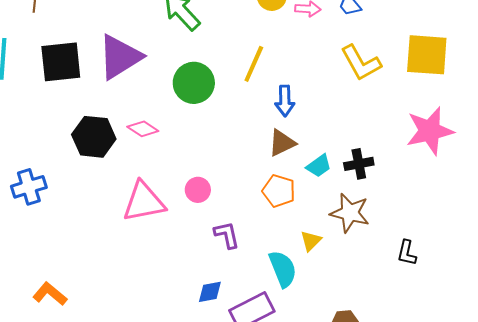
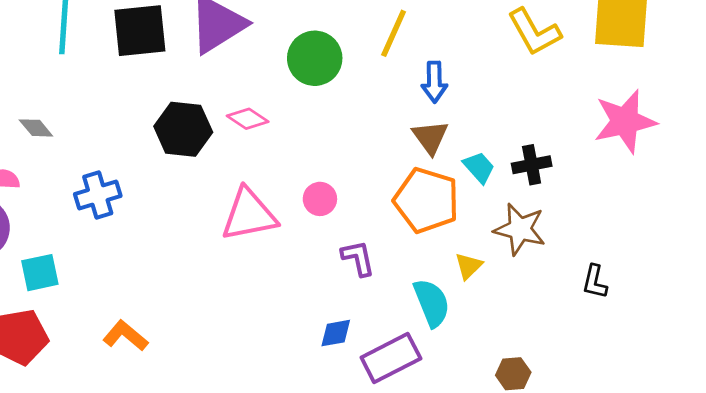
brown triangle: (282, 143) -> (430, 137), turned -40
cyan trapezoid: (319, 166) -> (479, 167), turned -96
orange pentagon: (279, 191) -> (426, 200), size x1.5

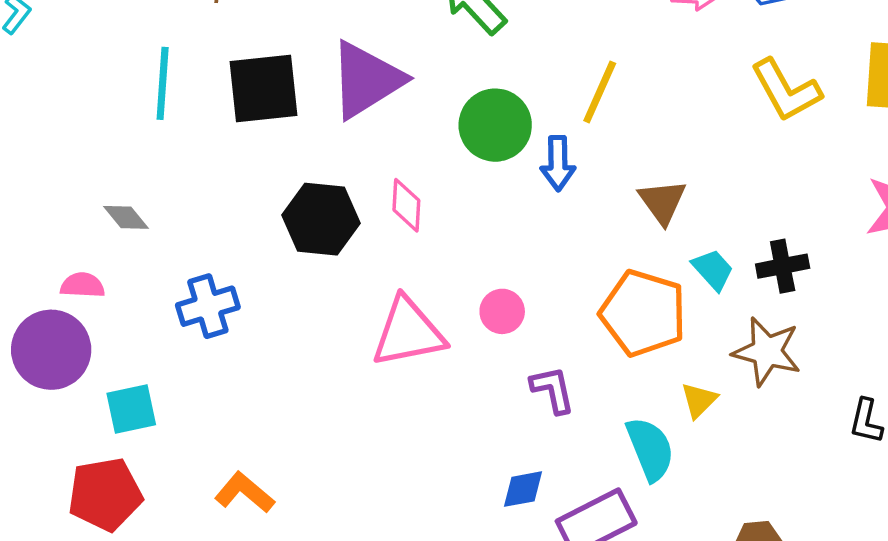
blue arrow: (434, 82) -> (558, 163), moved
pink diamond: (248, 119) -> (406, 205), turned 60
brown triangle: (430, 137) -> (662, 202), moved

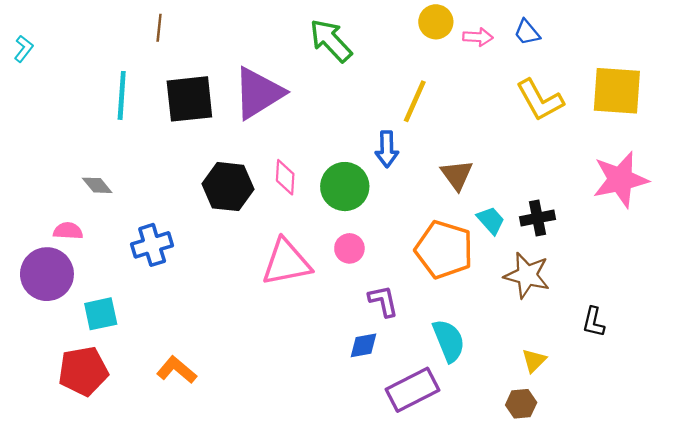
green circle: (495, 125) -> (345, 187), moved
yellow triangle: (699, 400) -> (534, 361), moved
blue diamond: (523, 489) -> (363, 345), moved

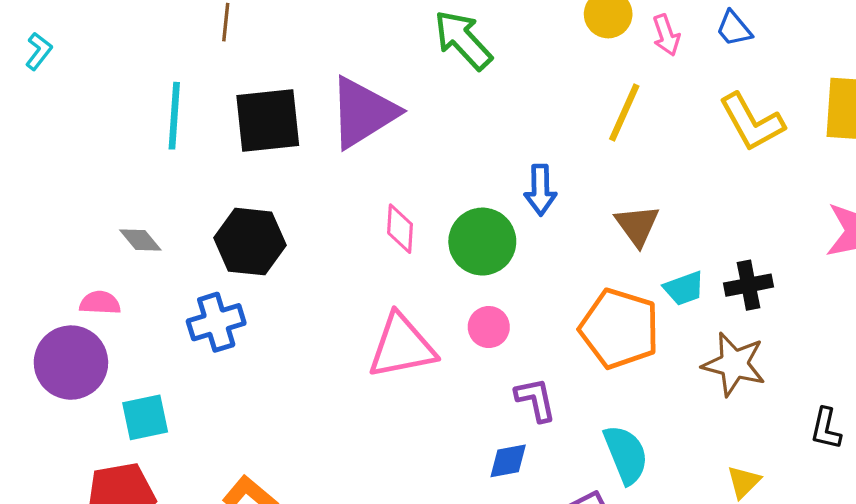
pink arrow: (478, 37) -> (666, 35), turned 68
yellow line: (415, 101) -> (624, 112), moved
black hexagon: (228, 187) -> (250, 242), moved
cyan trapezoid: (491, 220) -> (684, 288), turned 112

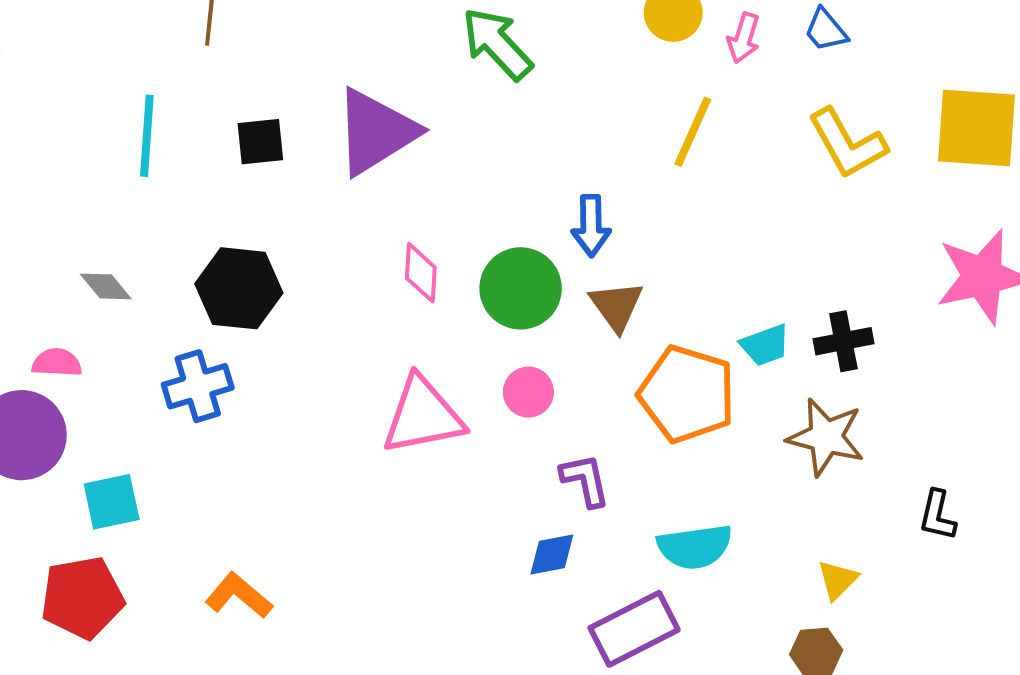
pink arrow: (666, 35) -> (744, 38), turned 36
black square: (268, 121) -> (260, 142), size x0.6
brown triangle: (637, 225) -> (616, 306), moved
cyan semicircle: (626, 454) -> (695, 547), turned 104

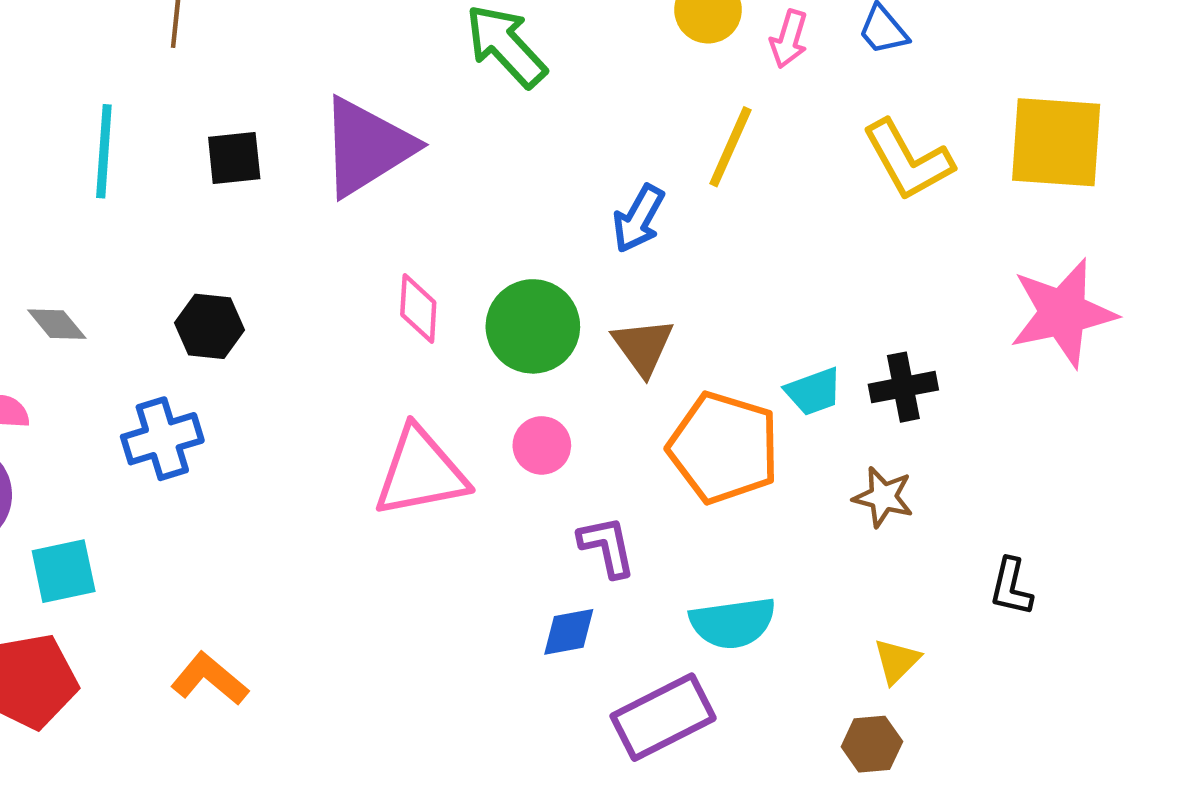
blue arrow: (591, 226) -> (638, 219), moved, turned 30
black hexagon: (239, 288) -> (209, 326), size x0.7
brown star: (826, 437) -> (883, 497), size x0.7

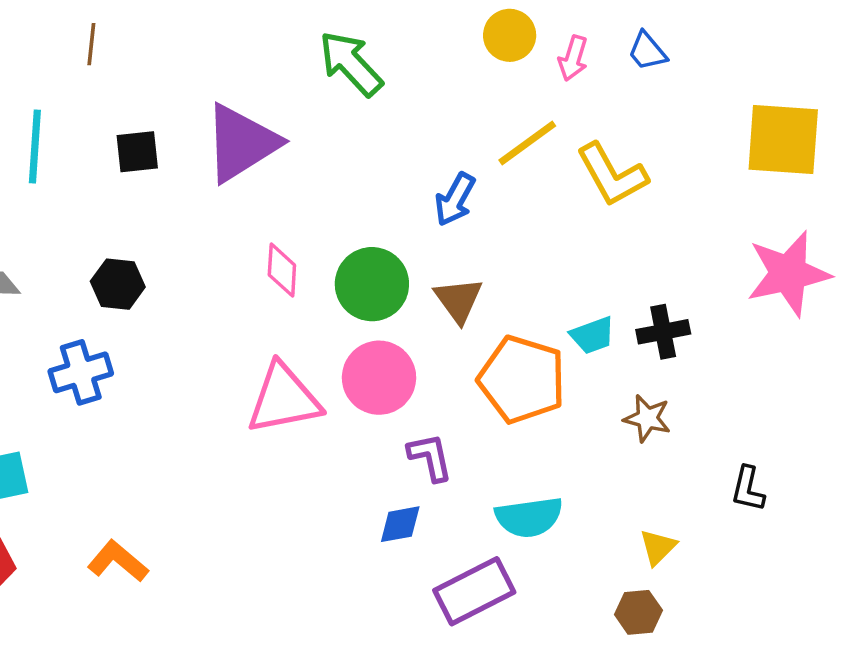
yellow line: (730, 147) -> (527, 143), turned 30
yellow L-shape: (908, 160) -> (612, 175), moved
pink circle: (542, 445) -> (379, 378), size x1.6

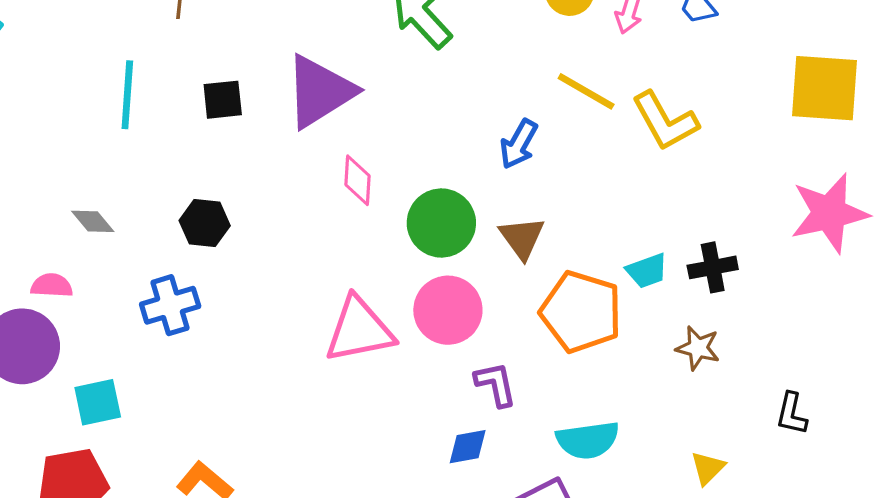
yellow line: (527, 143) -> (586, 91), turned 66
pink diamond: (282, 270) -> (358, 180), moved

